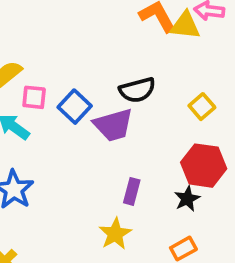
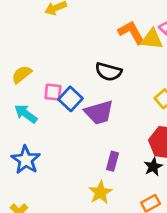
black semicircle: (137, 90) -> (108, 72), moved, turned 30
pink square: (34, 97) -> (53, 92), moved

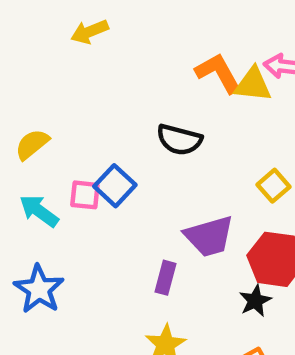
pink square: (53, 92) -> (85, 195), moved
purple trapezoid: (99, 112) -> (209, 236), moved
purple rectangle: (113, 161) -> (165, 278), moved

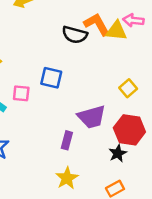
black semicircle: (179, 140) -> (75, 35), moved
blue square: (115, 186) -> (51, 78), moved, turned -30

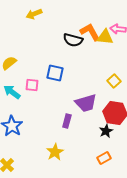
yellow star: (67, 178) -> (55, 152), moved

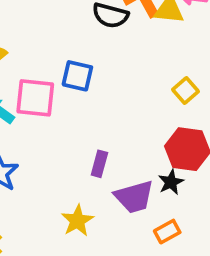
pink square: (32, 85) -> (35, 98), size x1.6
purple trapezoid: (86, 103) -> (134, 197), moved

